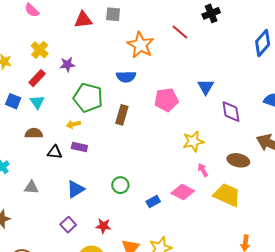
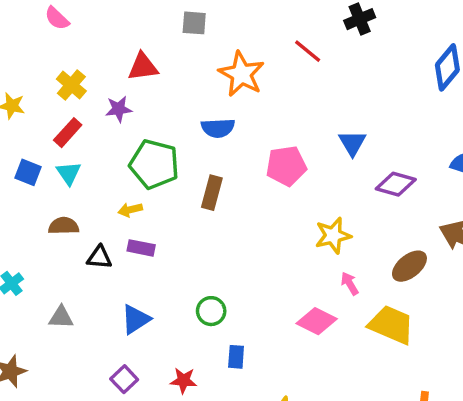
red triangle: (83, 20) -> (143, 67), moved
purple diamond: (231, 112) -> (396, 184), turned -65
brown ellipse: (238, 160) -> (409, 266), turned -50
blue rectangle: (153, 202) -> (236, 357), moved, turned -56

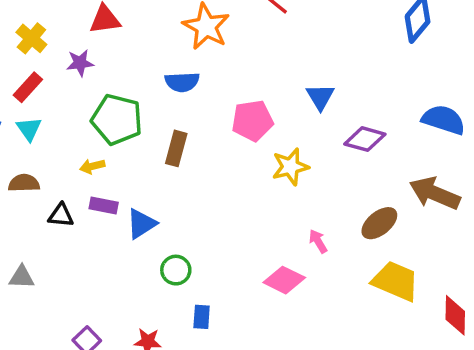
yellow star: (333, 236) -> (290, 167), moved
blue triangle: (136, 319) -> (141, 224), moved
yellow trapezoid: (391, 325) -> (395, 281), moved

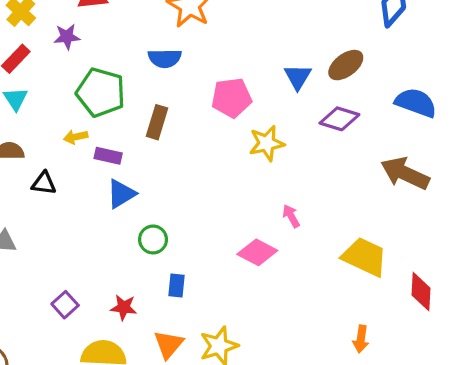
purple rectangle: (104, 205) -> (108, 156), moved
brown ellipse: (379, 223) -> (346, 65), moved

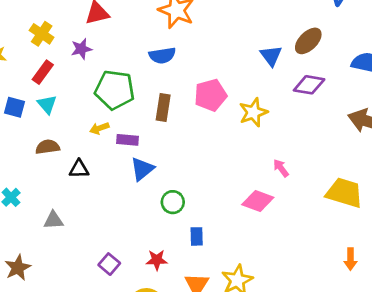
pink pentagon: (232, 98) -> (210, 95), moved

